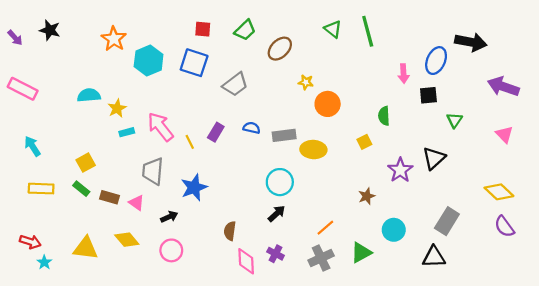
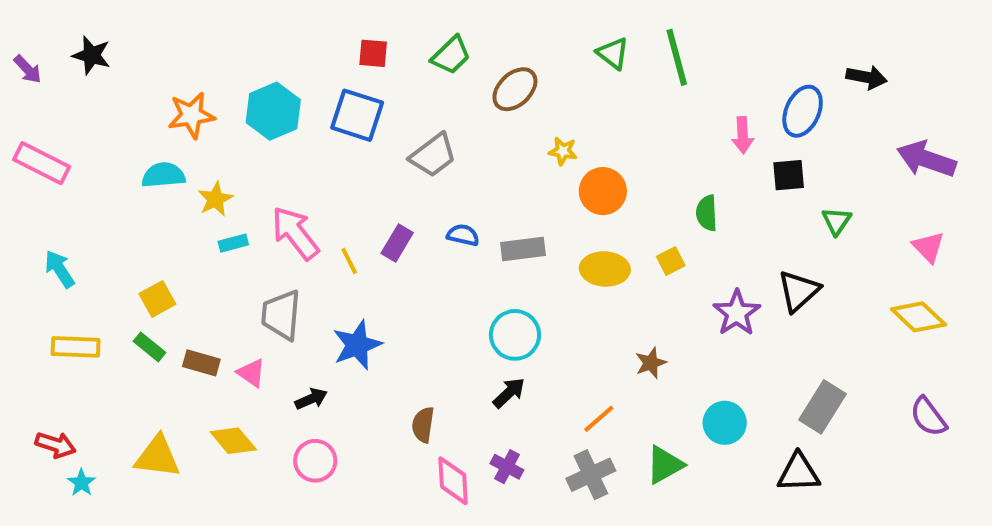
orange star: (114, 39) -> (191, 115), moved, turned 30
black arrow: (471, 42) -> (866, 77), size x0.7
yellow ellipse: (313, 150) -> (605, 269), moved
yellow diamond: (499, 192) -> (918, 317), moved
brown star: (367, 196) -> (651, 363), moved

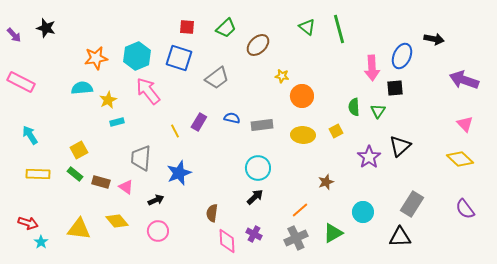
pink arrow: (743, 135) -> (372, 68), size x1.4
green triangle: (837, 221) -> (378, 111), moved
pink arrow: (295, 233) -> (148, 91), moved

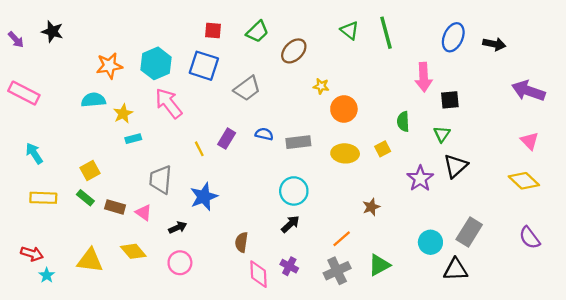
blue ellipse: (402, 56) -> (453, 37), moved
green triangle: (378, 111) -> (442, 134), moved
cyan circle: (363, 212) -> (430, 242), moved

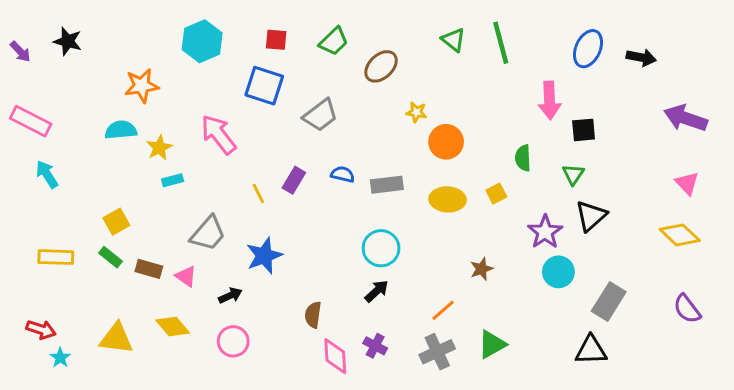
cyan hexagon: (156, 63) -> (202, 41), moved
cyan arrow: (34, 153) -> (47, 174), moved
gray trapezoid: (161, 180) -> (208, 233), turned -144
cyan circle: (430, 242) -> (558, 272), moved

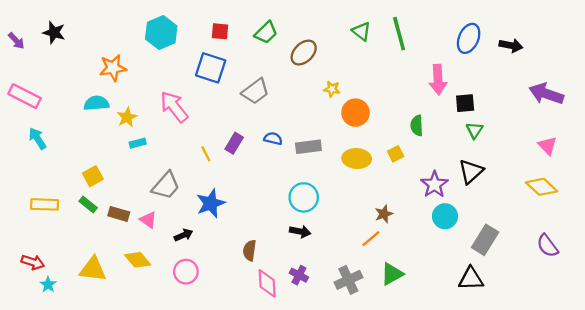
green triangle: (573, 174) -> (474, 130), moved
black arrow: (377, 291) -> (300, 232), turned 54
orange line: (443, 310) -> (371, 239), moved

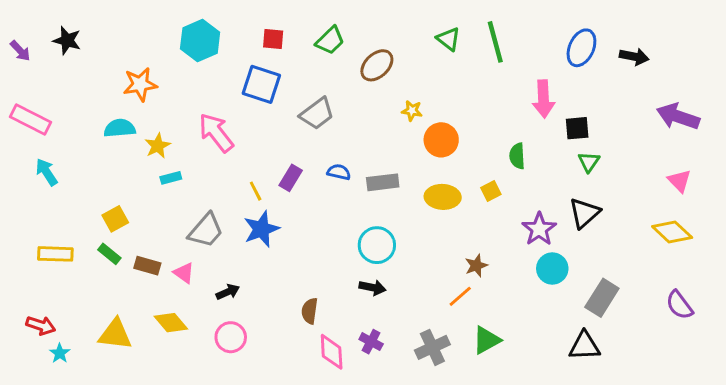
blue star: (211, 203) -> (261, 229), moved

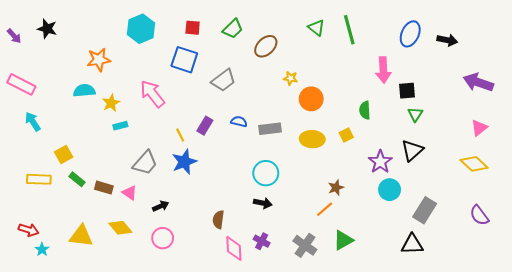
pink triangle: (679, 181) -> (479, 128), turned 36
yellow square: (115, 219) -> (64, 155), moved
gray cross: (432, 347) -> (305, 245), turned -30

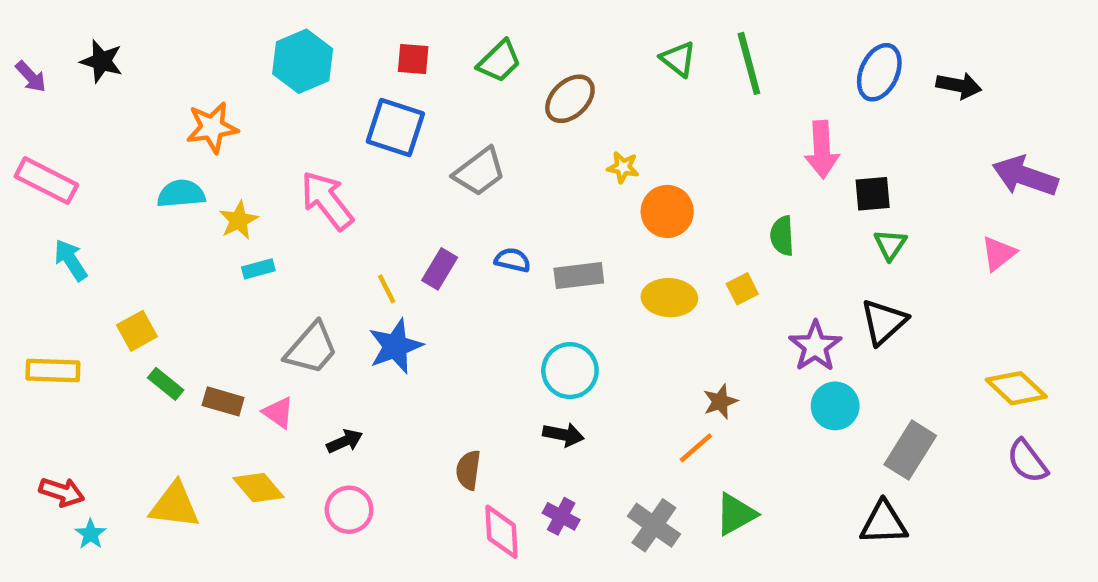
pink triangle: (479, 128) -> (999, 253), moved
yellow diamond: (474, 164) -> (1016, 388), moved
yellow rectangle: (39, 179) -> (53, 371), moved

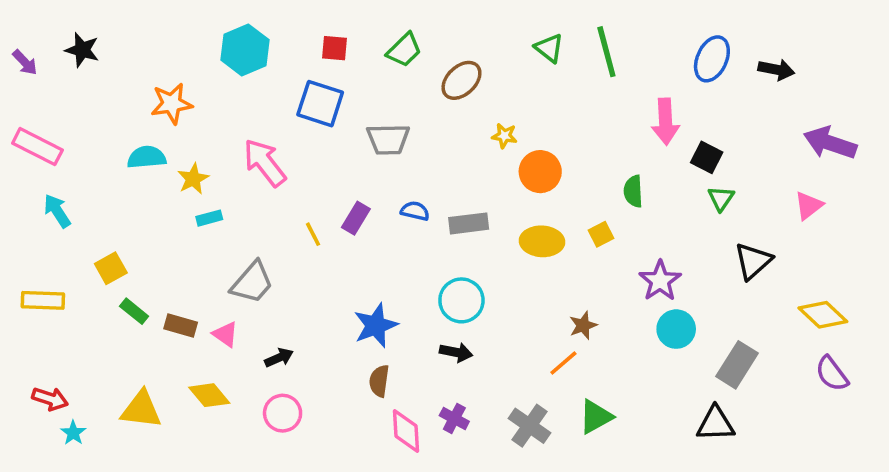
gray trapezoid: (479, 172) -> (388, 139), turned 36
black square: (873, 194) -> (707, 157), turned 32
black triangle: (884, 322) -> (753, 261), moved
blue star: (395, 346) -> (376, 325), moved

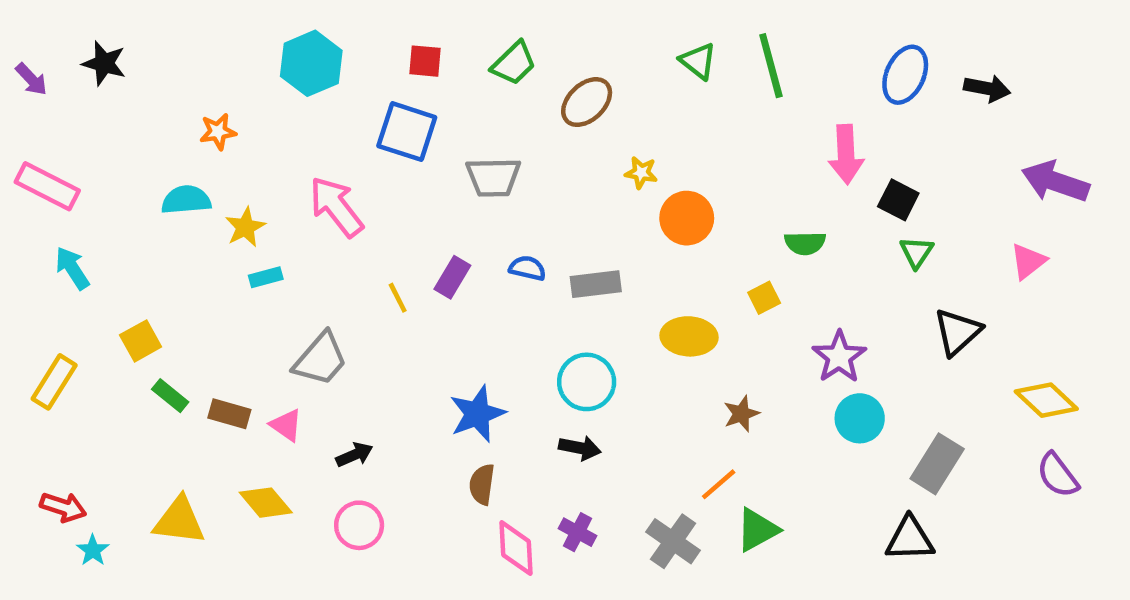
orange star: (172, 104) -> (218, 132), size x0.7
green semicircle: (633, 191) -> (805, 243), turned -88
yellow ellipse: (542, 241) -> (689, 336), moved
yellow rectangle: (43, 300) -> (54, 382), turned -60
orange line: (563, 363) -> (719, 484), moved

